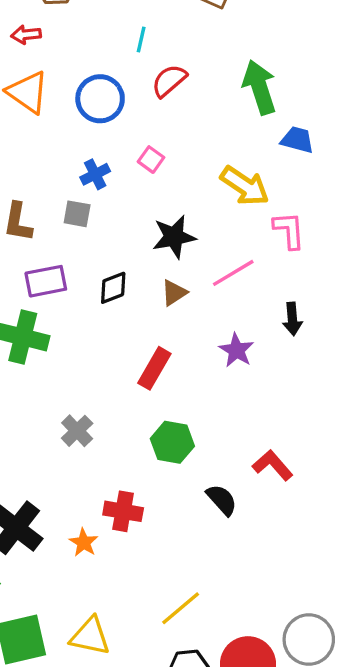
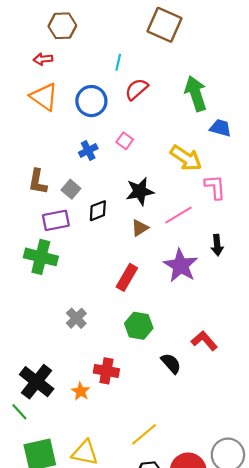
gray square: (77, 214) -> (71, 189), moved, turned 30
black diamond: (113, 288) -> (98, 211), moved
purple star: (236, 350) -> (181, 266), size x1.5

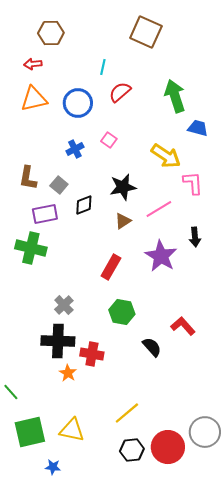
orange triangle: (44, 97) -> (34, 99), turned -48
black cross: (37, 382) -> (58, 341), moved, turned -36

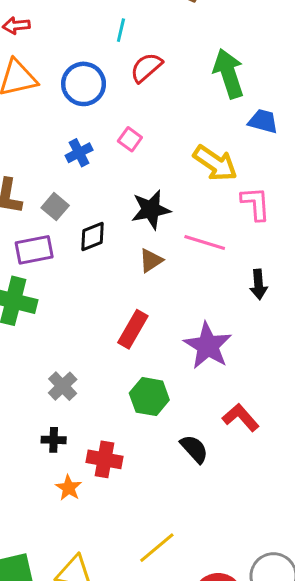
pink line: (159, 209) -> (205, 242), turned 48
purple star: (161, 256) -> (208, 346), moved
black cross: (58, 341) -> (54, 440), size x0.5

